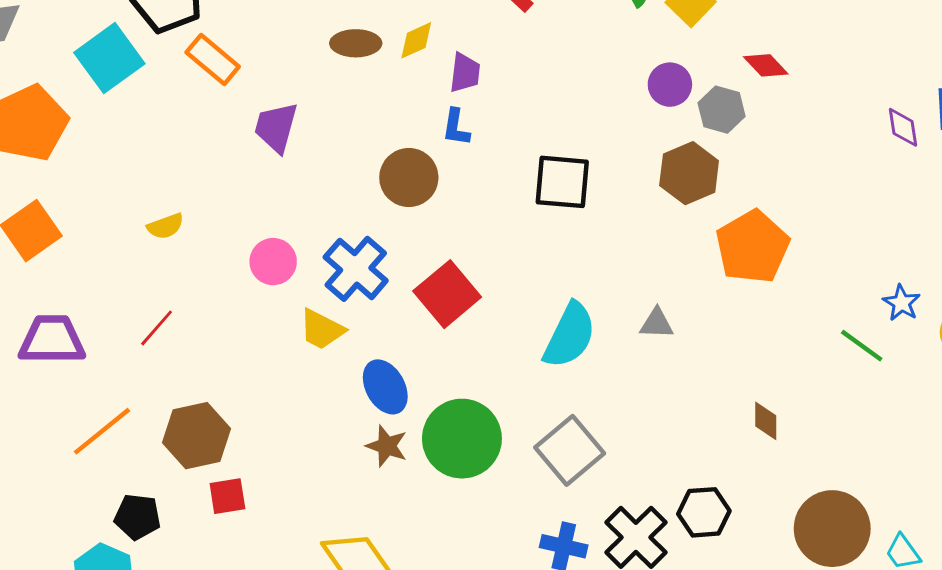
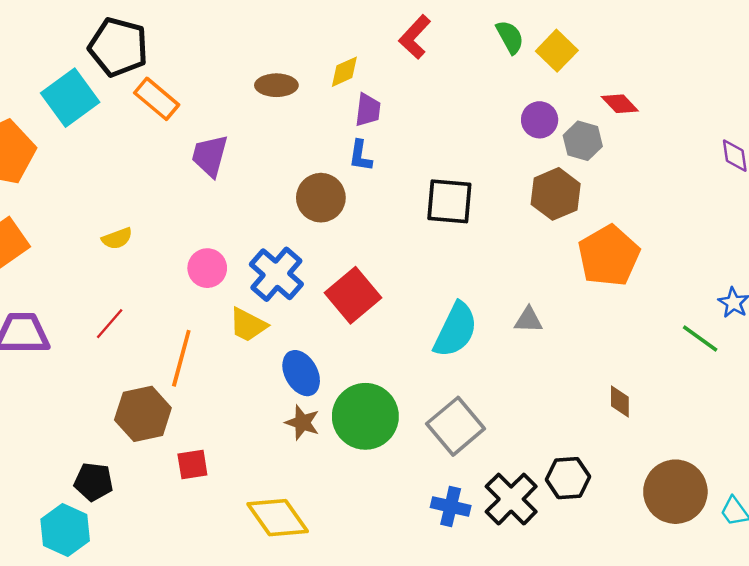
yellow diamond: (416, 40) -> (344, 72), moved
orange line: (102, 431) -> (181, 358), moved, turned -36
red square: (227, 496) -> (192, 465), moved

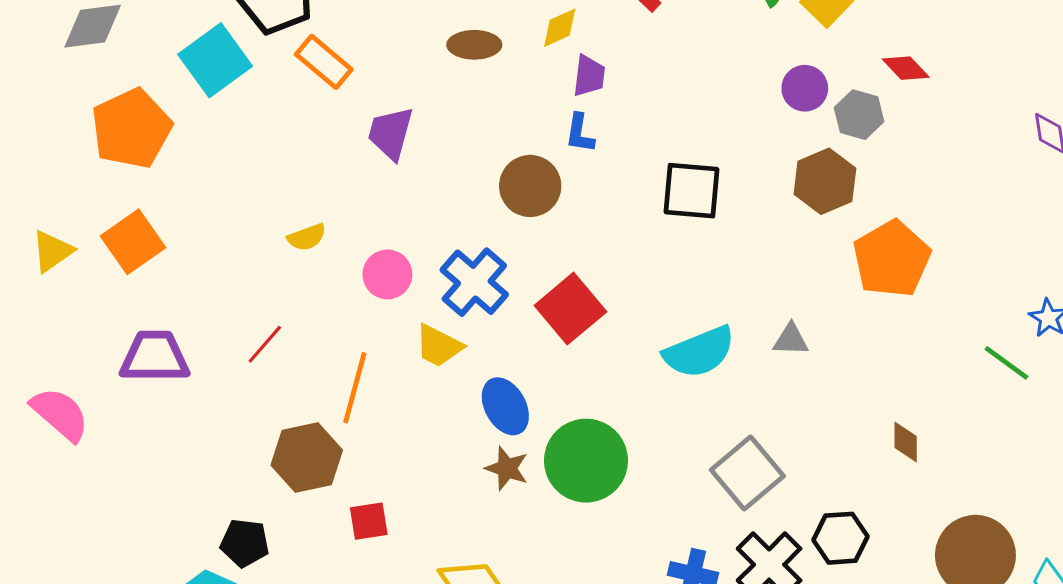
yellow semicircle: (117, 238) -> (307, 237), moved
cyan semicircle: (456, 330) -> (699, 352), turned 42
gray square: (456, 426) -> (747, 473), moved

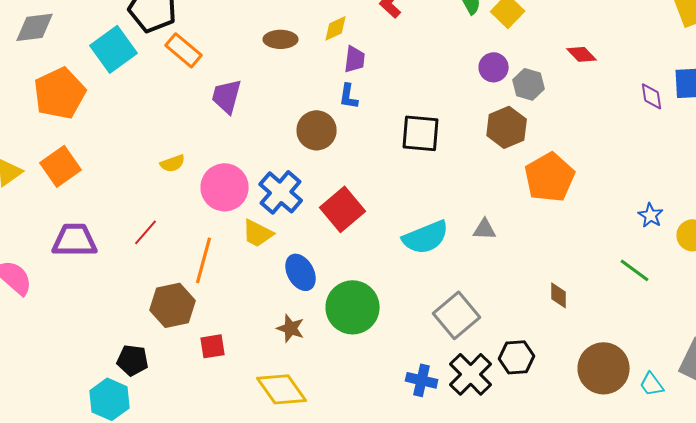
red diamond: (906, 68) -> (582, 54), moved
pink circle: (387, 274) -> (225, 187), size x1.5
green line: (1006, 363) -> (635, 270), moved
brown star: (507, 468) -> (291, 328), moved

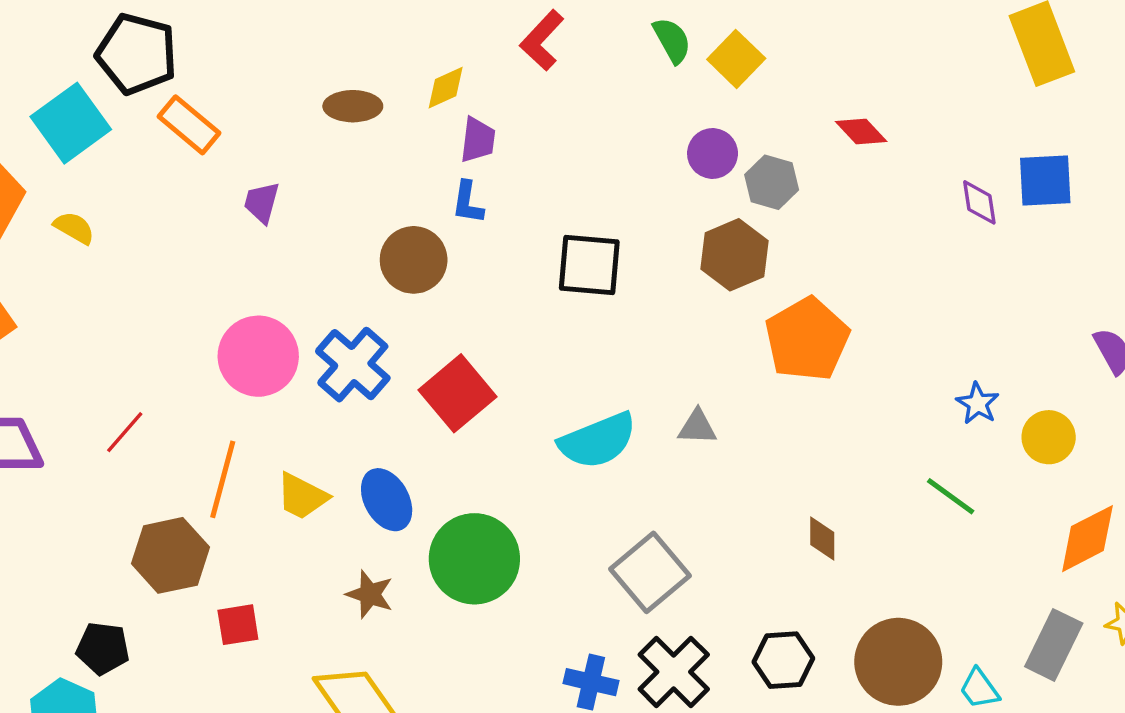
purple trapezoid: (227, 96) -> (262, 202), size x0.7
yellow semicircle: (173, 163) -> (74, 228), moved, turned -130
yellow trapezoid: (258, 233) -> (302, 496), moved
black hexagon: (517, 357) -> (783, 660), moved

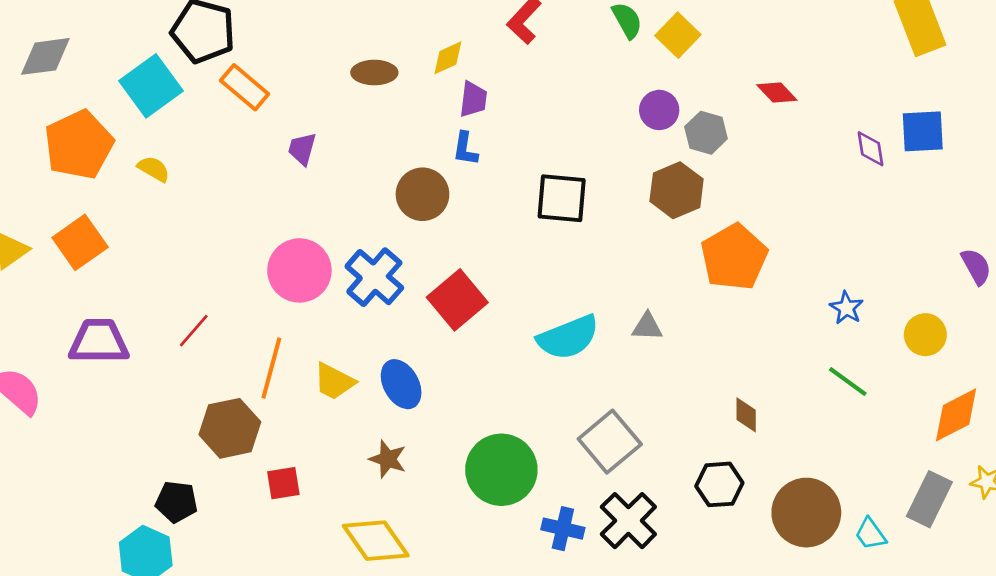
blue star: (978, 403) -> (846, 308), moved
green circle: (474, 559) -> (501, 470), moved
black hexagon: (783, 660) -> (719, 484), moved

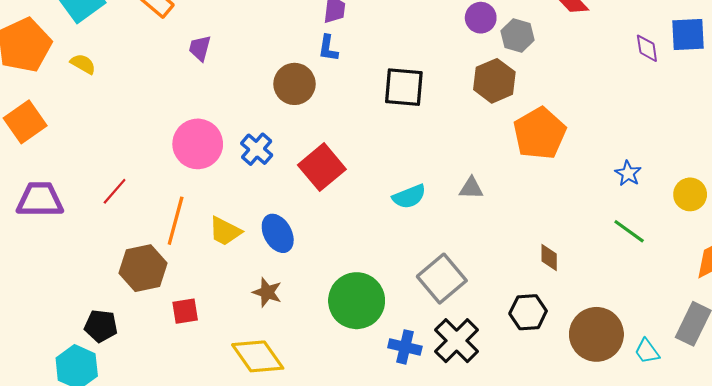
blue cross: (374, 277) -> (257, 149), size x0.7
cyan semicircle: (568, 337) -> (409, 197), size x0.7

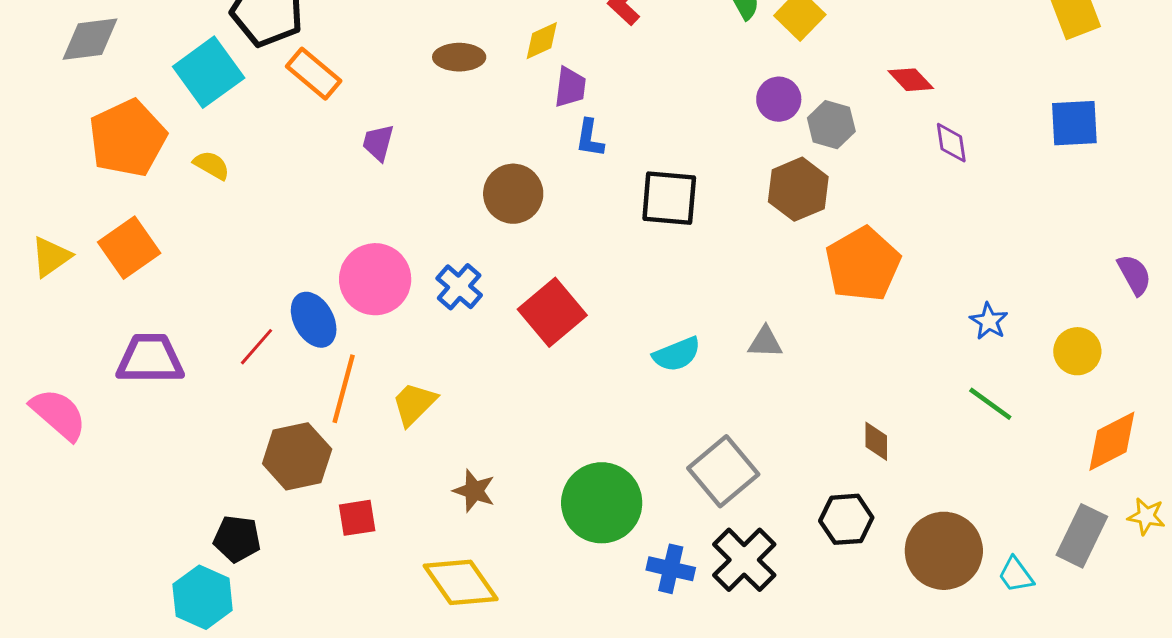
blue L-shape: (328, 48) -> (590, 138), moved
purple diamond: (647, 48) -> (951, 143), moved
yellow trapezoid: (225, 231) -> (414, 404), turned 108
blue ellipse: (278, 233) -> (314, 320), moved

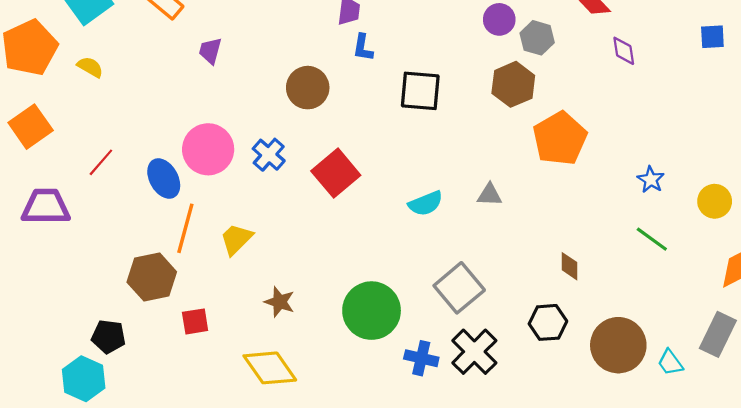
blue square: (1074, 123) -> (712, 37), size x0.7
red line: (257, 347) -> (101, 162), moved

